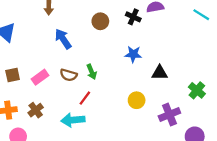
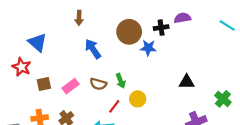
black cross: (133, 17) -> (161, 28), turned -32
brown circle: (100, 21) -> (129, 32), size x1.5
blue star: (133, 54) -> (148, 48), moved
yellow circle: (137, 100) -> (138, 99), moved

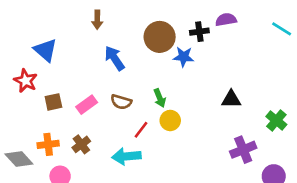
green arrow: (121, 81) -> (160, 98), moved

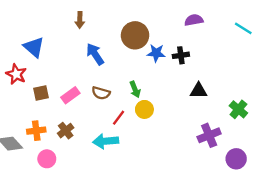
black cross: (199, 32) -> (181, 55), moved

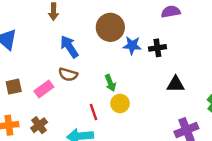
brown semicircle: (101, 93) -> (68, 74), moved
red line: (119, 118) -> (93, 112), turned -56

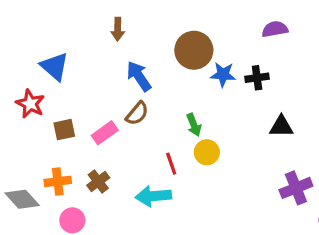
brown semicircle: (68, 74) -> (137, 113), turned -66

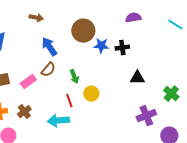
brown arrow: (118, 29) -> (36, 18), turned -80
green arrow: (194, 125) -> (74, 77), moved

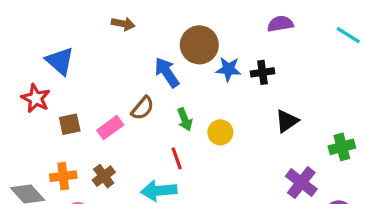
blue arrow: (49, 47) -> (167, 72), moved
black triangle: (137, 78) -> (287, 121), turned -35
yellow circle: (91, 94) -> (220, 132), moved
green cross: (171, 94) -> (342, 147), turned 35
purple cross: (146, 116) -> (301, 183), turned -30

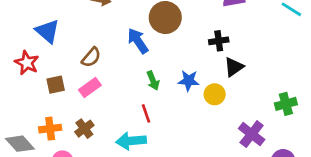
blue star: (228, 69) -> (189, 81), moved
brown semicircle: (143, 108) -> (91, 57), moved
black triangle: (287, 121) -> (234, 67), moved
yellow circle: (220, 132) -> (215, 94), moved

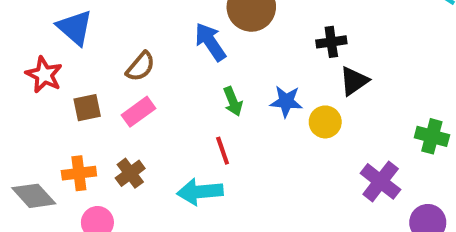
green cross: (286, 104) -> (432, 136), turned 30

